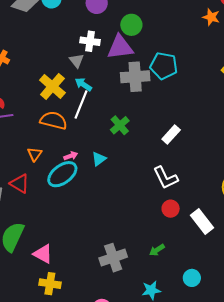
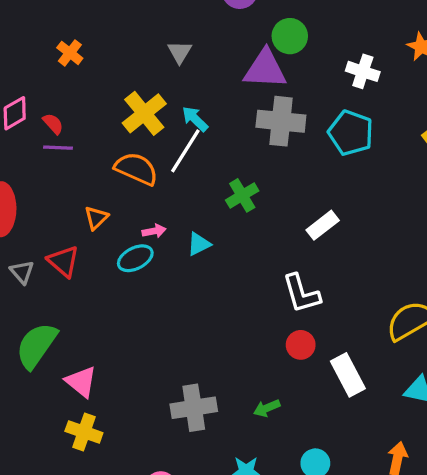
white cross: (90, 41) -> (363, 71), moved
gray triangle: (77, 61) -> (180, 52), moved
cyan pentagon: (164, 66) -> (351, 133), moved
cyan ellipse: (62, 174) -> (135, 258), size x0.7

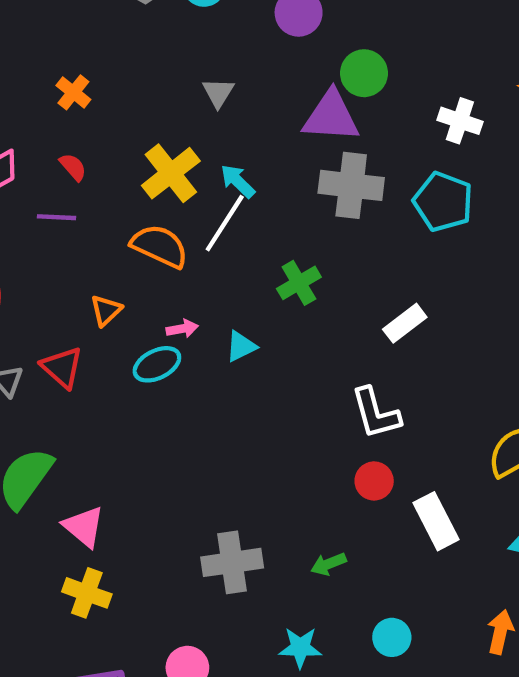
red semicircle: (53, 124) -> (73, 167), moved

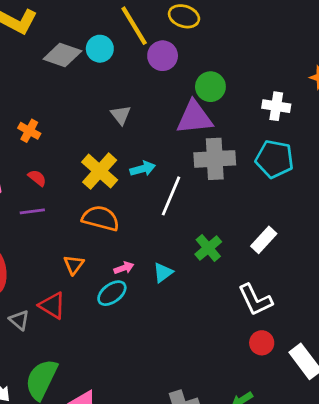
cyan arrow: (238, 181) -> (143, 169), turned 130
white line: (225, 223) -> (171, 196), moved
green cross: (299, 283) -> (208, 248), moved

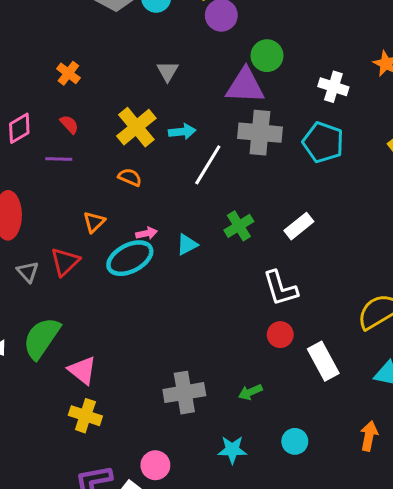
orange semicircle: (101, 218) -> (130, 177), size x0.6
cyan ellipse: (112, 293) -> (130, 258), size x1.4
red triangle: (52, 305) -> (65, 262), turned 36

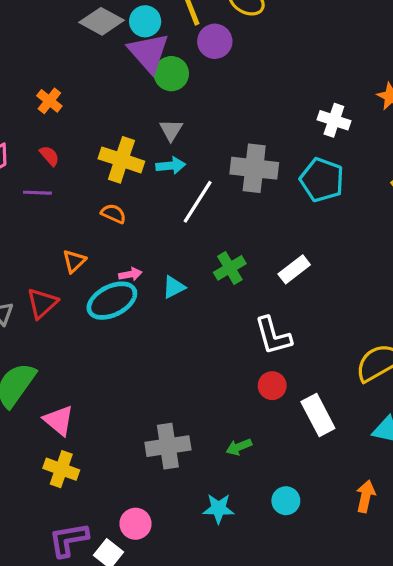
green circle: (267, 56) -> (171, 74), moved
gray triangle: (168, 71) -> (171, 130), moved
purple triangle: (245, 86) -> (149, 52), moved, turned 45
yellow cross: (136, 127) -> (121, 160), turned -33

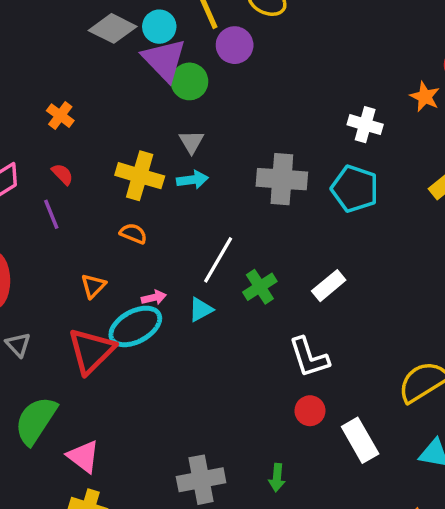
purple line: (37, 193) -> (51, 214), turned 68
white line: (198, 202) -> (218, 260), moved
red triangle: (42, 303) -> (91, 351), moved, size x1.4
green arrow: (239, 447) -> (277, 478), turned -60

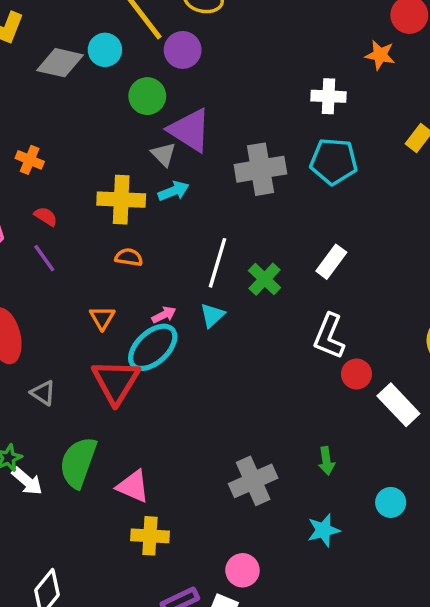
purple triangle: (164, 60) -> (190, 130), moved
white L-shape: (309, 357) -> (329, 336), turned 54
red circle: (310, 411) -> (356, 374), moved

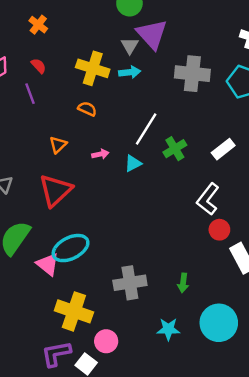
cyan ellipse: (153, 347) -> (71, 248), moved
cyan circle: (391, 502) -> (219, 323), size x1.8
yellow cross: (150, 536) -> (74, 311), moved, size x1.4

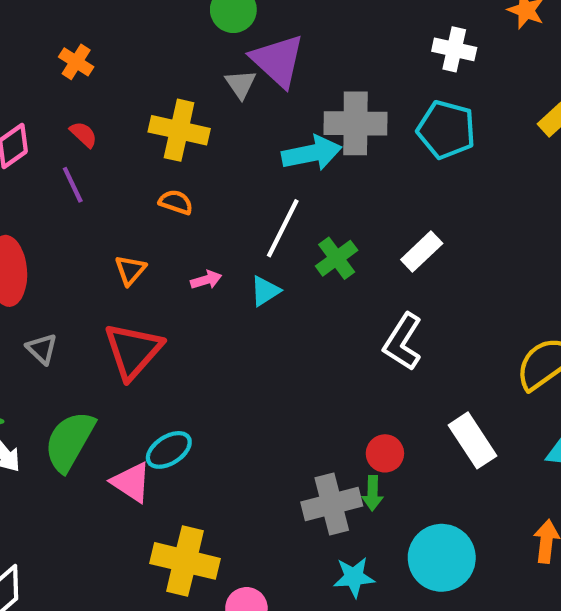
cyan arrow: (130, 72) -> (312, 153), moved, size x1.5
red circle: (219, 230) -> (385, 453), moved
cyan ellipse: (71, 248) -> (169, 450), size x0.7
gray cross: (130, 283) -> (332, 504), moved

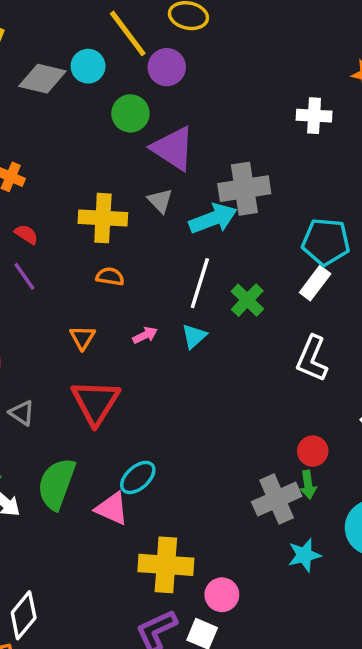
gray triangle: (241, 84) -> (160, 201), moved
cyan pentagon: (446, 130) -> (326, 242), moved

